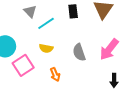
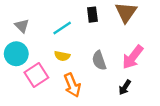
gray triangle: (30, 11) -> (22, 26), moved
orange arrow: (55, 74) -> (72, 85), size x1.5
black arrow: (114, 80) -> (125, 87), moved, turned 32

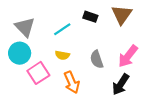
black rectangle: (92, 15) -> (90, 17), turned -64
gray triangle: (22, 26) -> (25, 27), size x1.5
black arrow: (125, 87) -> (121, 84), size x1.5

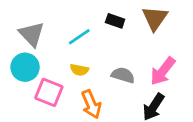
gray semicircle: (97, 59) -> (123, 75), turned 126
pink square: (38, 73) -> (49, 92), turned -35

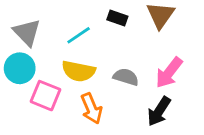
yellow semicircle: (79, 70) -> (79, 71), size x1.6

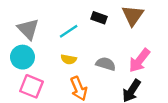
yellow semicircle: (79, 71) -> (69, 59), size x0.6
pink square: (46, 96) -> (31, 86), moved

